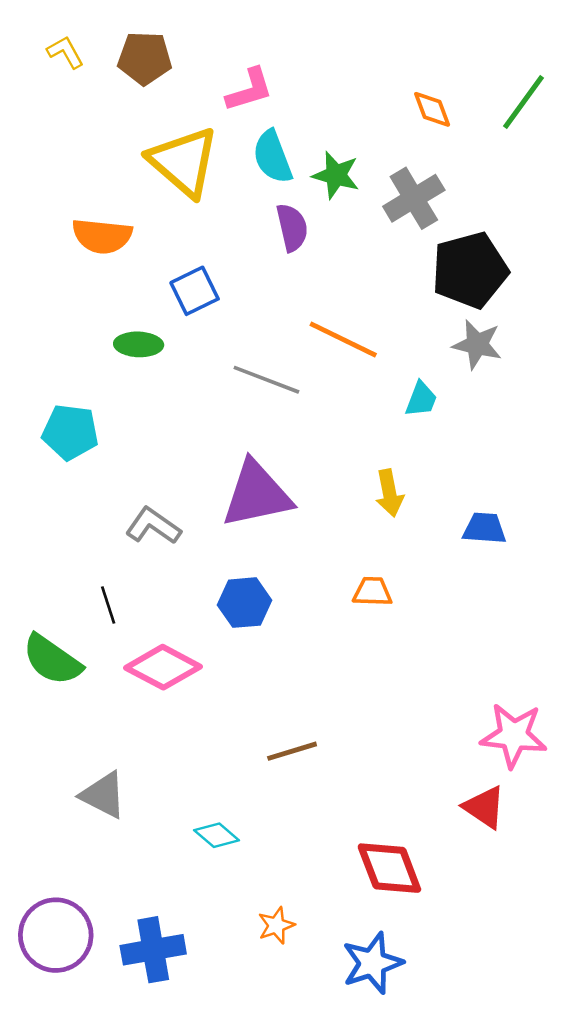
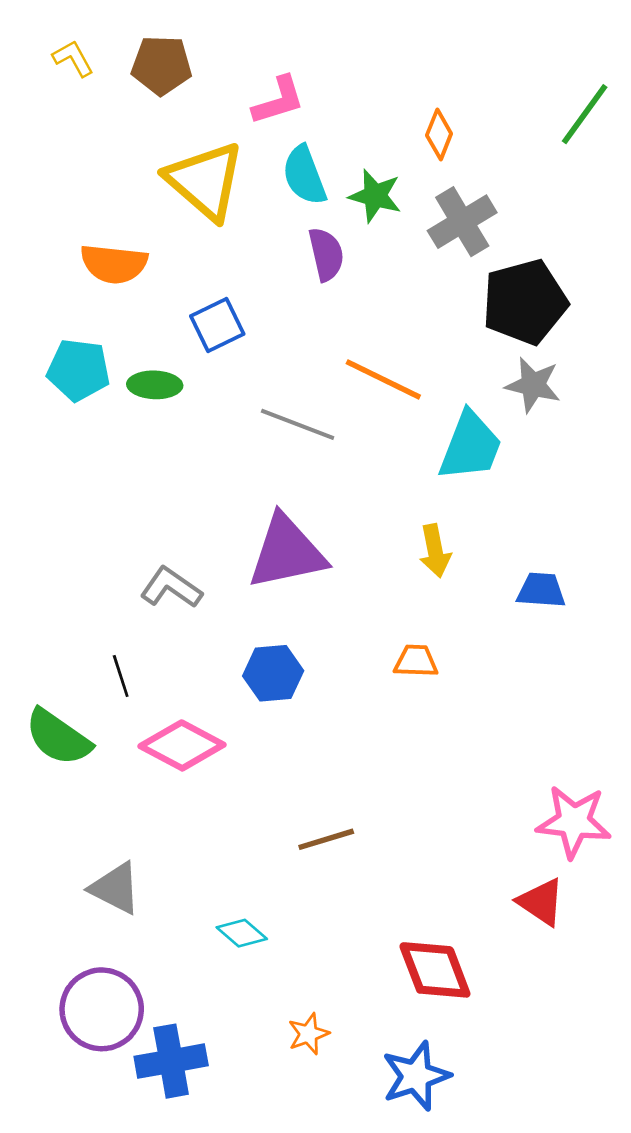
orange diamond: (432, 109) -> (439, 135), moved, turned 42
cyan trapezoid: (421, 399) -> (470, 446), size x1.8
cyan pentagon: (70, 432) -> (79, 370), moved
purple circle: (56, 935) -> (102, 1009), moved

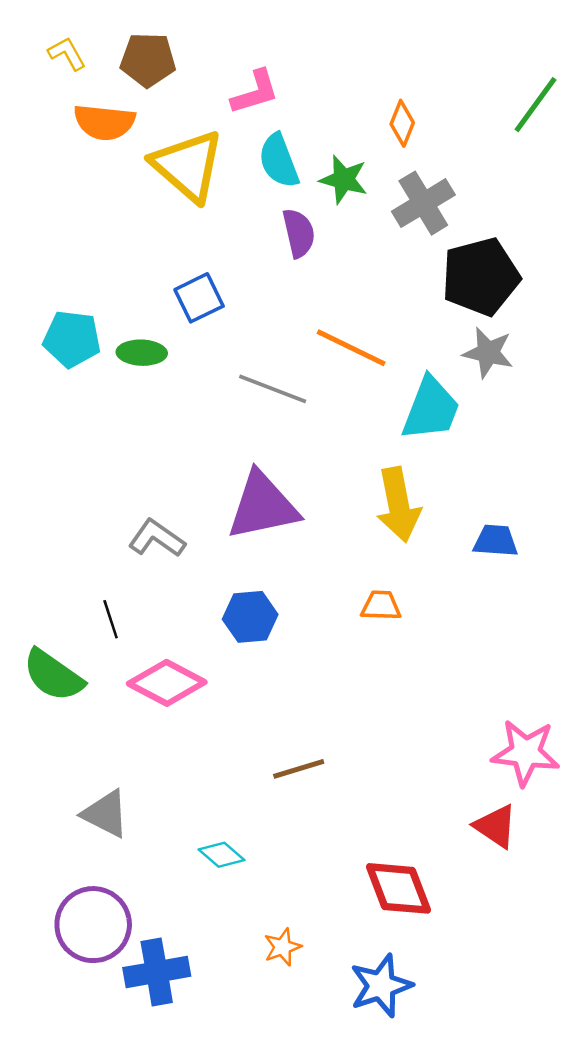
orange semicircle: (114, 264) -> (104, 122), moved
yellow arrow: (435, 551) -> (398, 505), size x1.5

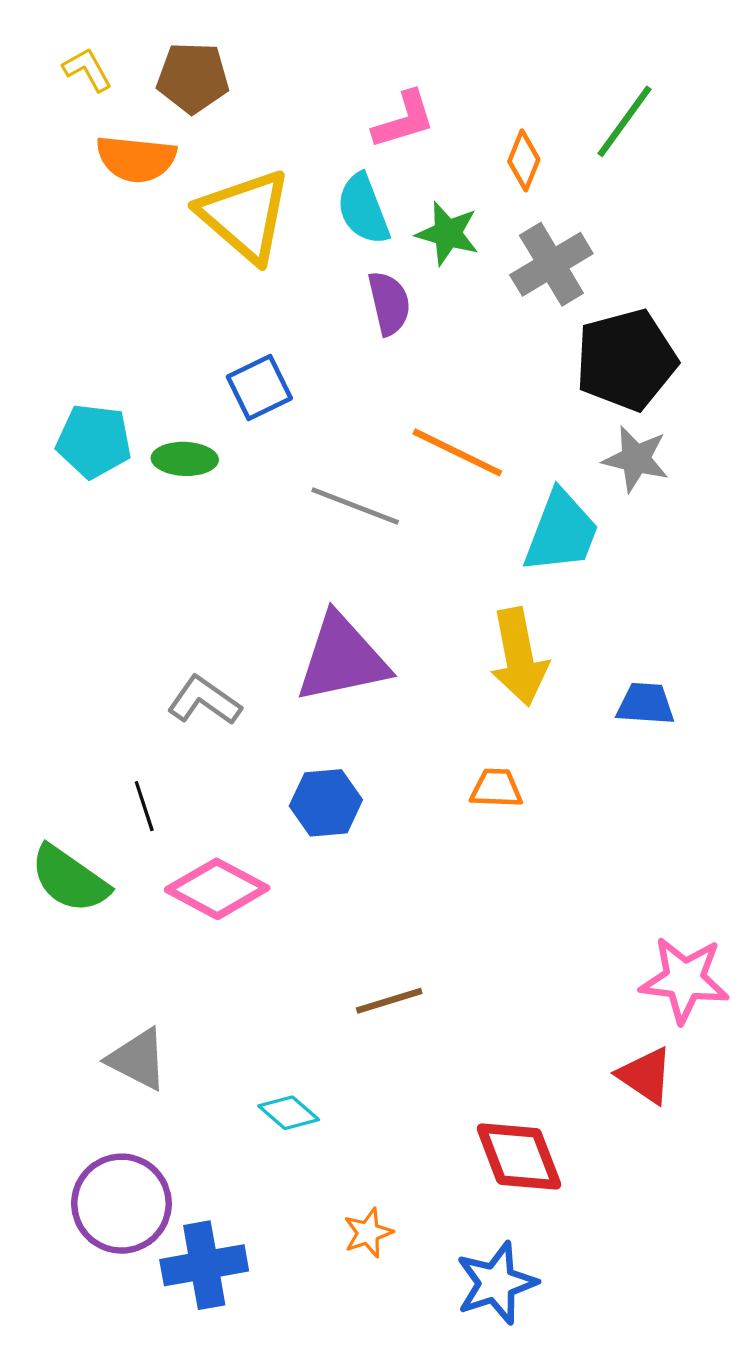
pink L-shape: (255, 92) -> (404, 120), moved
green line: (536, 105) -> (624, 121), moved

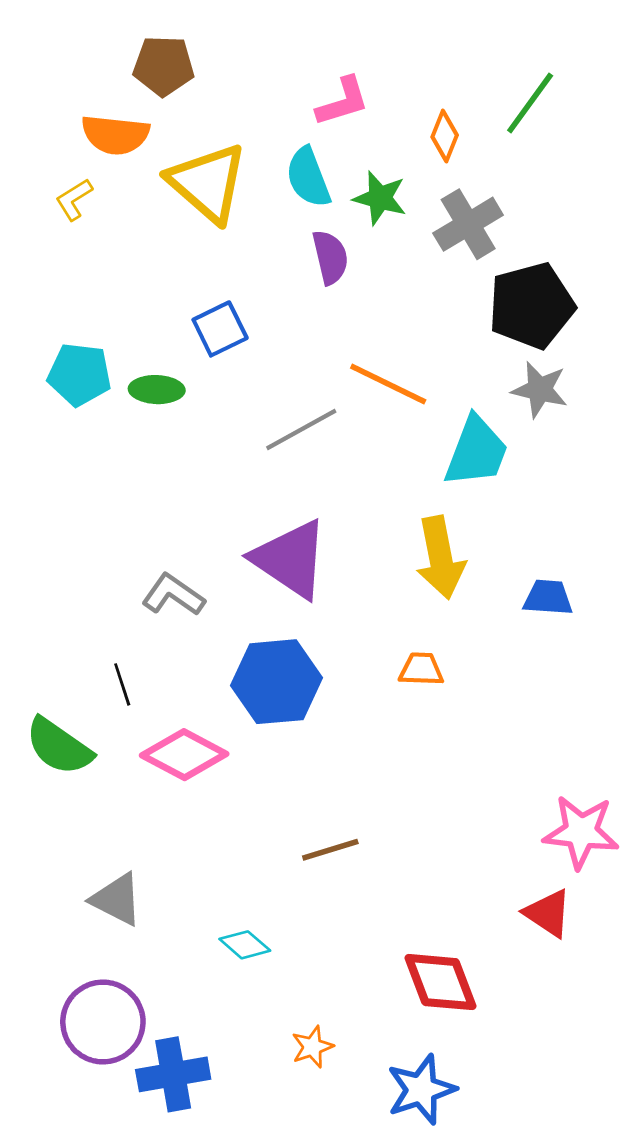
yellow L-shape: (87, 70) -> (74, 199), moved, turned -93
gray line: (355, 506) -> (301, 430), turned -50
purple triangle: (342, 658) -> (290, 559), turned 46
blue hexagon: (326, 803) -> (277, 682), size x1.5

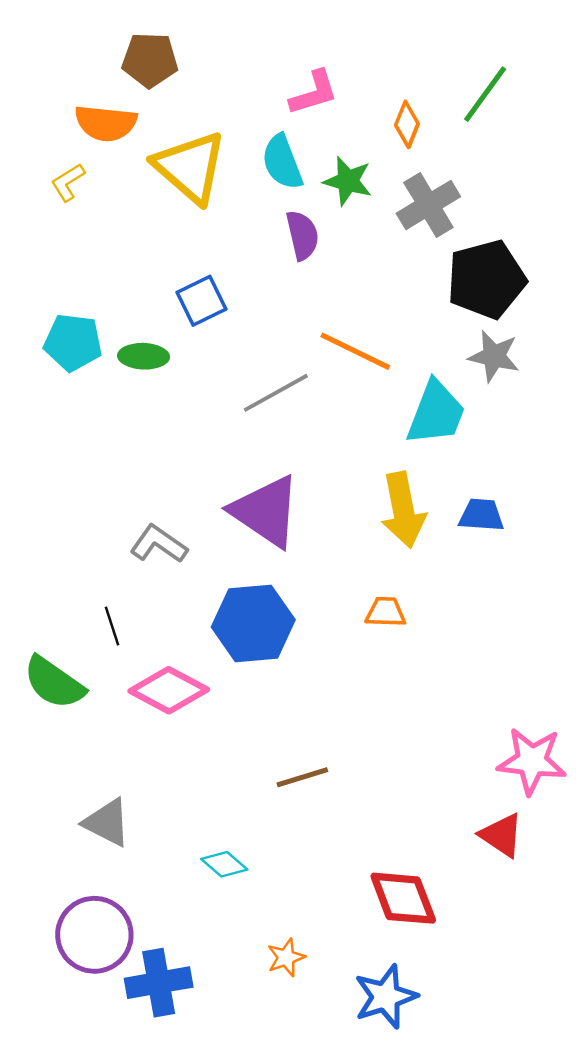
blue trapezoid: (548, 598) -> (481, 515), moved

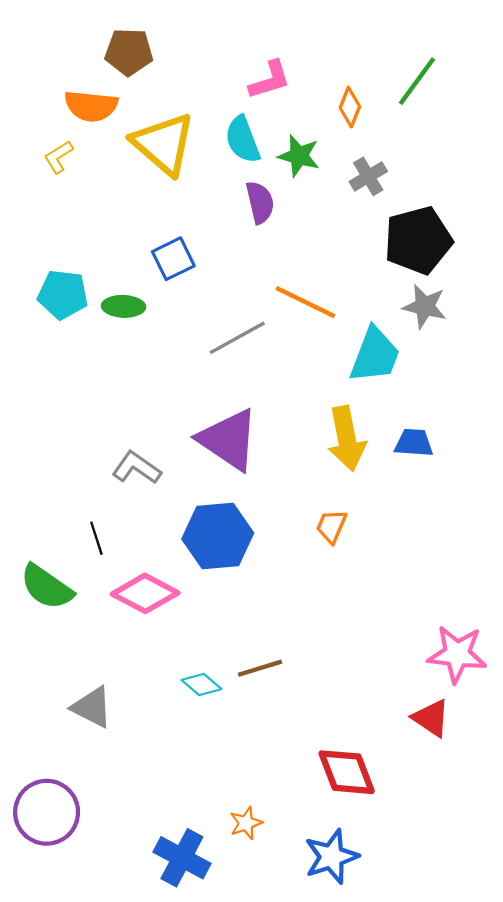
gray cross: (428, 205) -> (368, 176), size x0.7
orange trapezoid: (386, 612) -> (331, 526), turned -69
cyan diamond: (224, 864) -> (201, 684), moved
purple circle: (94, 935) -> (47, 812), moved
blue cross: (159, 983) -> (182, 858), moved, turned 38

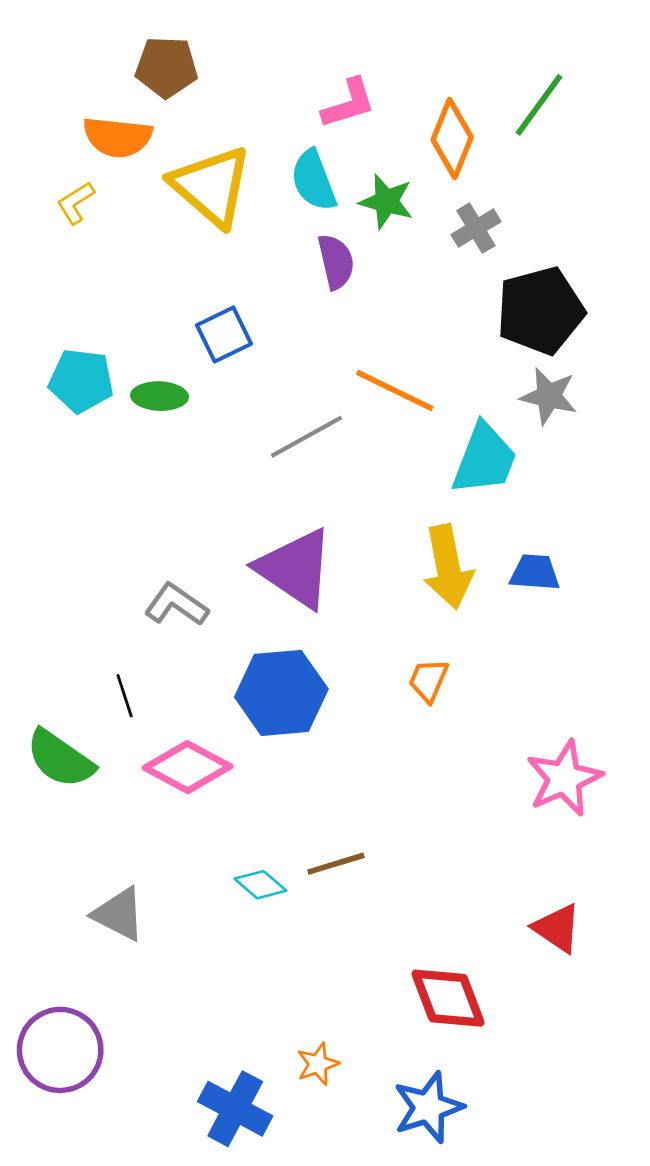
orange diamond: (350, 107) -> (452, 138), size x1.5
pink star: (457, 654) -> (564, 778), moved, turned -30

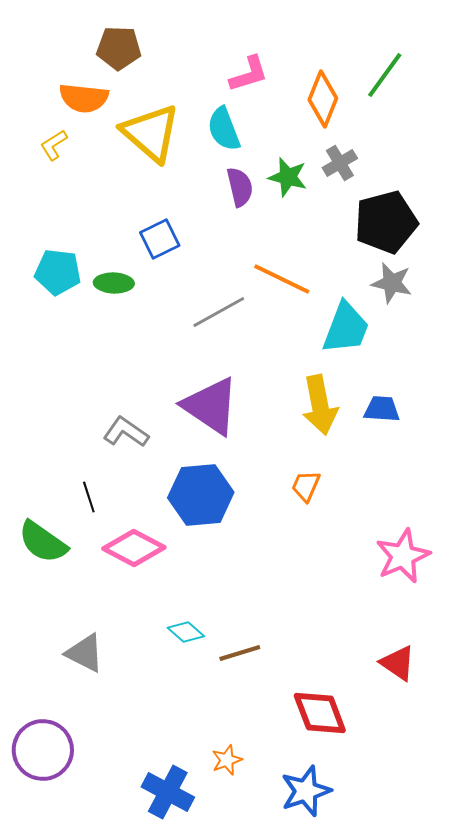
green star: (386, 201) -> (288, 177), moved
brown line: (336, 864) -> (240, 653), moved

